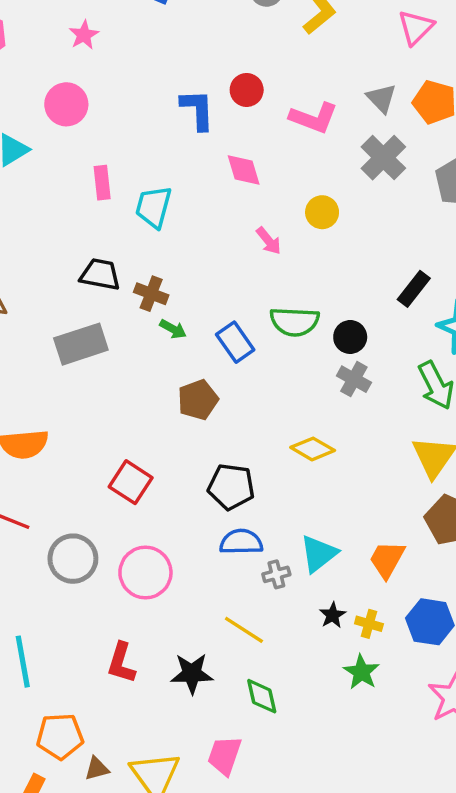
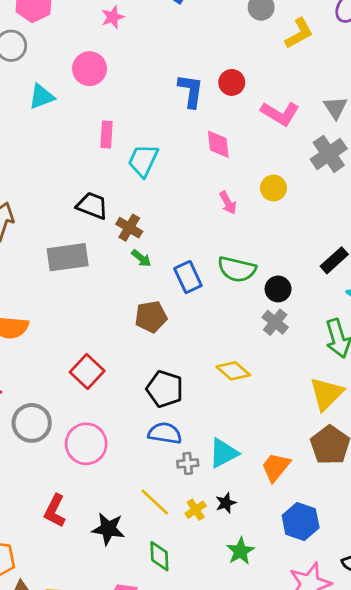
yellow cross: (369, 624) -> (196, 510), moved, turned 30

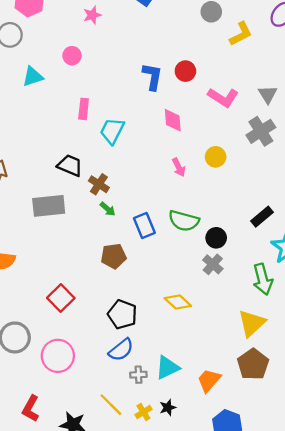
pink circle: (89, 69) -> (72, 56), size x0.7
blue semicircle: (165, 433) -> (121, 350), turned 130

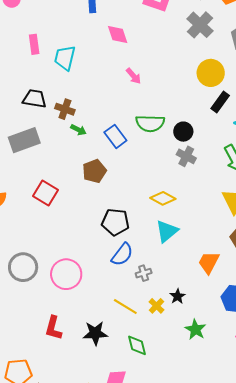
yellow circle: (216, 157) -> (211, 73), moved, size x1.4
red square: (61, 298) -> (46, 193), moved
cyan triangle: (167, 368) -> (167, 231), moved

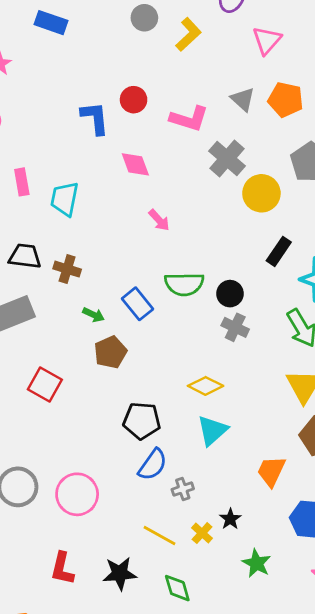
gray cross: (200, 25) -> (227, 158), moved
yellow circle: (211, 73) -> (261, 193), moved
green arrow: (78, 130) -> (94, 315), moved

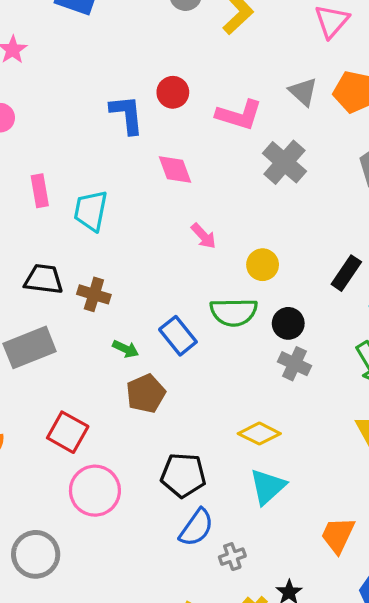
yellow circle: (261, 193) -> (263, 265), moved, size x0.7
pink circle: (77, 494) -> (95, 491), moved

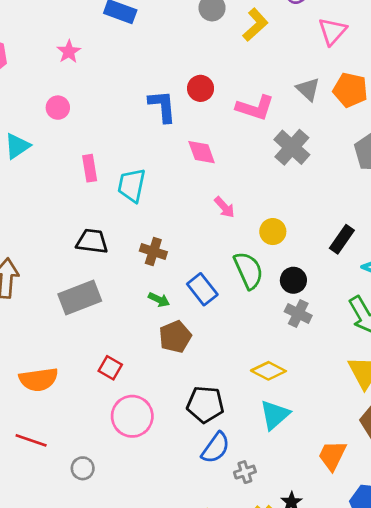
brown cross: (94, 294) -> (153, 251), moved
green semicircle: (234, 312) -> (249, 270), turned -114
red square: (68, 432) -> (110, 368), size x0.7
gray circle: (36, 554) -> (83, 468), size x0.6

